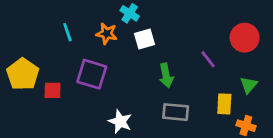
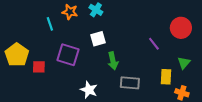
orange star: (107, 34) -> (70, 12), moved
white square: (144, 39) -> (98, 39), moved
green arrow: (166, 76) -> (113, 61), moved

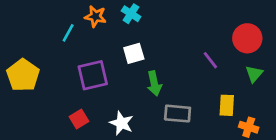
cyan line: (50, 24) -> (68, 33), turned 48
purple square: (68, 55) -> (93, 75), turned -30
green triangle: (184, 63) -> (254, 74), moved
red square: (39, 67) -> (79, 119), moved, turned -32

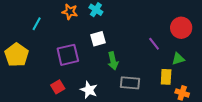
cyan line: (68, 33) -> (37, 24), moved
green triangle: (254, 74) -> (178, 59), moved, turned 32

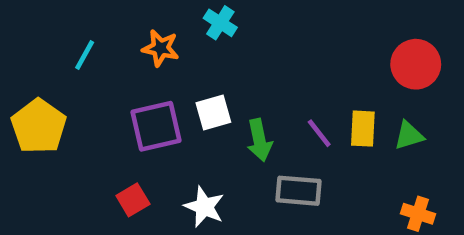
orange star: (70, 12) -> (161, 48), moved
white square: (98, 39) -> (213, 112), moved
purple line: (154, 44) -> (319, 133), moved
yellow rectangle: (166, 77) -> (363, 129), moved

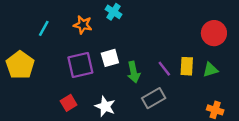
gray rectangle: (298, 191) -> (154, 98), turned -35

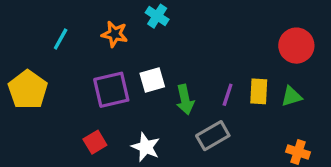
purple line: (164, 69) -> (228, 95), turned 56

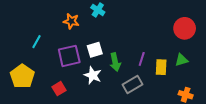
cyan line: (61, 39) -> (37, 42), moved
yellow pentagon: (28, 90) -> (22, 76), moved
yellow rectangle: (259, 91) -> (161, 67), moved
white star: (146, 147) -> (93, 75), moved

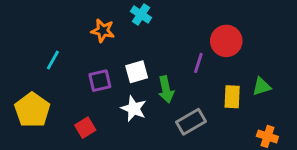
red circle: (185, 28) -> (226, 41), moved
purple square: (69, 56) -> (100, 81), size x0.7
purple line: (142, 59) -> (198, 63), moved

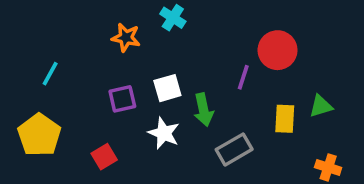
cyan line: (53, 60) -> (50, 74), moved

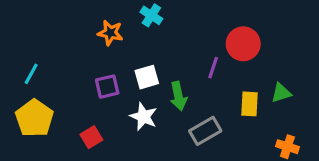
cyan line: (50, 74) -> (31, 74), moved

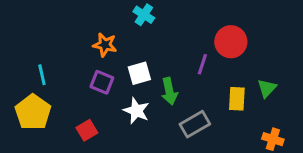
orange star: (110, 33) -> (105, 45), moved
cyan line: (31, 74) -> (42, 75), moved, turned -42
purple square: (107, 87) -> (102, 82), turned 35
green triangle: (281, 93) -> (267, 88), turned -30

